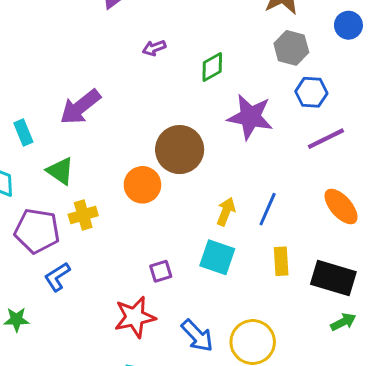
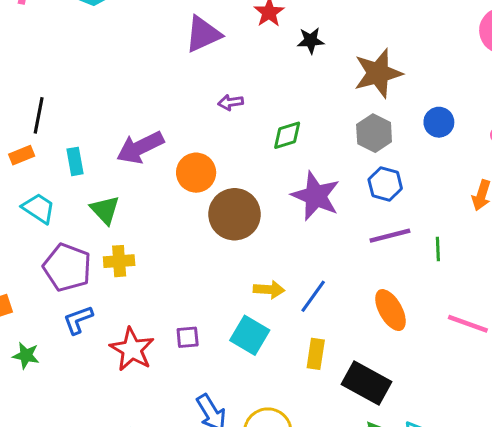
orange circle: (142, 185) -> (196, 173), moved
yellow arrow: (226, 212) -> (269, 290), turned 60
red star: (135, 317) -> (132, 349), moved, turned 30

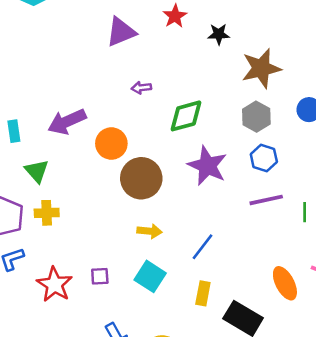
black star: (311, 41) -> (219, 34), moved
green diamond: (287, 135) -> (186, 116), size x1.4
yellow arrow: (269, 290) -> (150, 231), moved
orange ellipse: (390, 310) -> (285, 283), moved

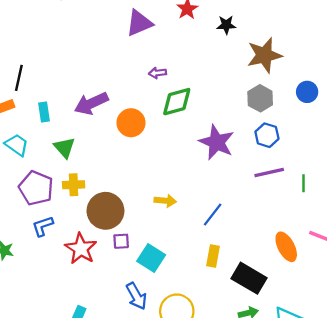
green diamond: (186, 116) -> (177, 102), moved
brown circle: (141, 178) -> (105, 211), moved
cyan square: (150, 276) -> (151, 258), moved

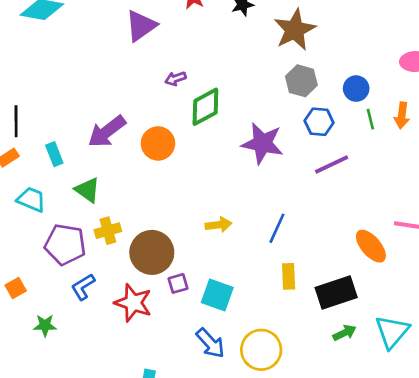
blue circle: (307, 92) -> (356, 89), moved
green line: (304, 183) -> (370, 119), moved
black rectangle: (249, 278) -> (336, 292), turned -36

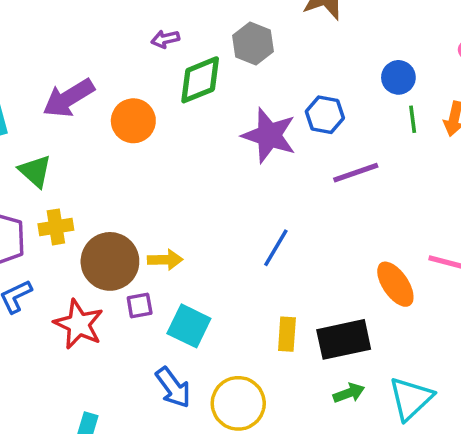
gray hexagon: (301, 81) -> (253, 44), moved
blue hexagon: (319, 122) -> (325, 115), moved
yellow arrow: (218, 225) -> (165, 260), moved
yellow rectangle: (289, 276) -> (287, 334), moved

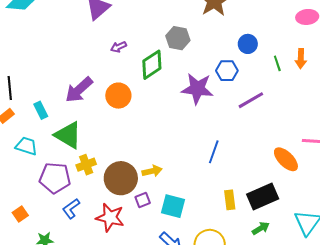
purple arrow: (165, 39) -> (119, 47), moved
blue circle: (398, 77) -> (248, 44), moved
green triangle: (35, 171) -> (68, 135), size x1.4
green arrow: (349, 393) -> (261, 228), moved

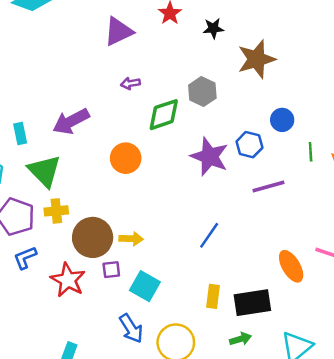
orange circle: (118, 96) -> (126, 158), moved

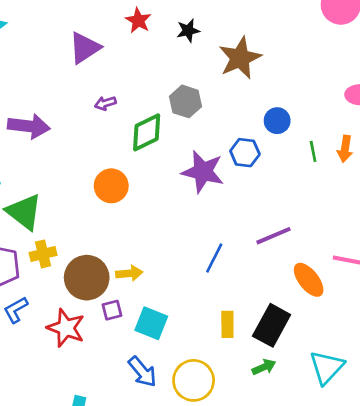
purple arrow: (71, 121) -> (29, 126), moved, turned -138
purple line: (268, 186) -> (274, 236), moved
black rectangle: (252, 303) -> (272, 325), turned -45

